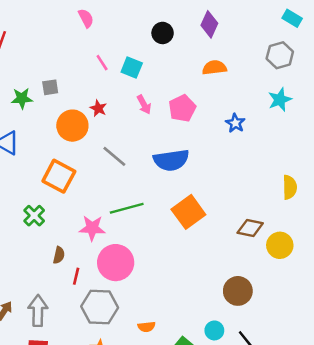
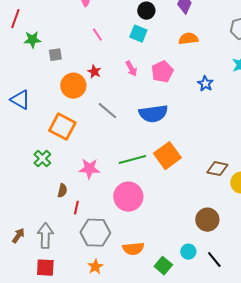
cyan square: (132, 68) -> (138, 34), moved
green star: (22, 98) -> (32, 40), moved
green line: (127, 208) -> (132, 160), moved
pink circle: (116, 263) -> (128, 197), moved
orange semicircle: (146, 327) -> (133, 249), size x1.5

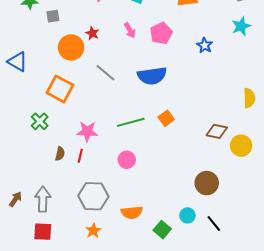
orange square: (167, 156) -> (166, 118), size x0.6
pink circle: (128, 197) -> (127, 160), size x0.6
red line: (76, 208) -> (80, 156), moved

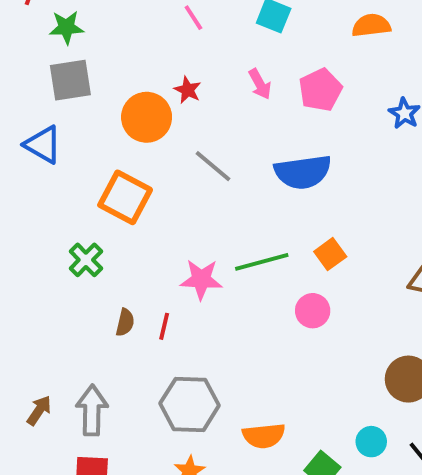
gray square: (53, 16) -> (70, 80), moved, size x1.6
pink star: (87, 131) -> (201, 279), moved
pink circle: (127, 160) -> (313, 311), moved

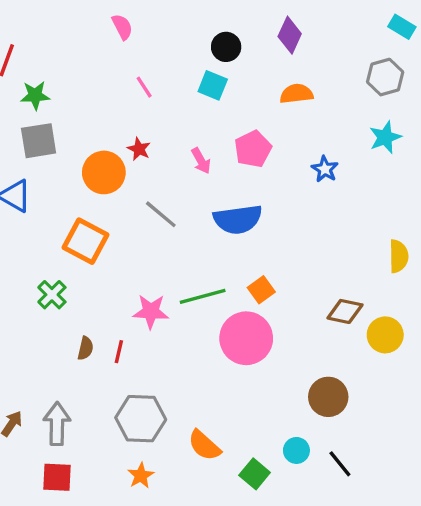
pink arrow: (260, 84) -> (201, 161), moved
pink circle: (313, 311) -> (246, 338), size x1.8
orange semicircle: (264, 436) -> (204, 445), turned 48

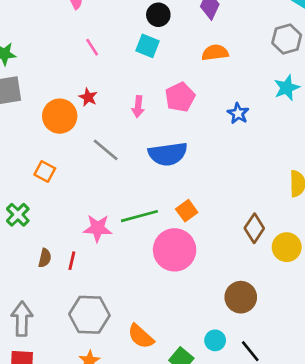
pink arrow: (201, 161) -> (138, 107), turned 35
orange square: (85, 241) -> (45, 171), size x0.6
brown diamond: (345, 311) -> (254, 228), turned -68

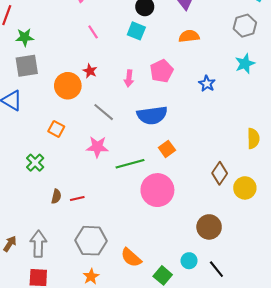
orange square: (187, 211) -> (167, 149), moved
pink star: (98, 228) -> (97, 147), moved
red line: (72, 261) -> (77, 199), turned 64

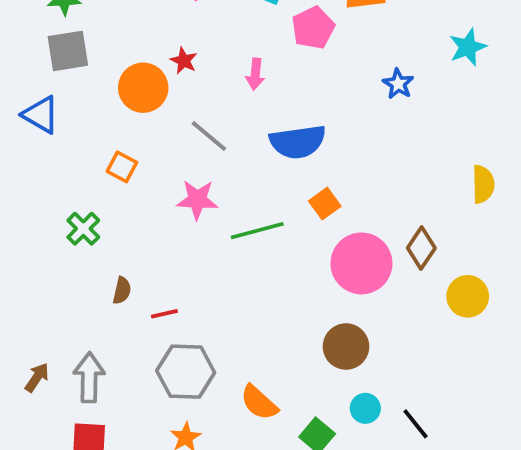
pink pentagon: (162, 71) -> (313, 28), moved
yellow circle: (245, 188) -> (468, 296), moved
pink circle: (157, 190) -> (361, 263), moved
red line: (77, 199) -> (164, 314), moved
brown circle: (209, 227) -> (346, 347), moved

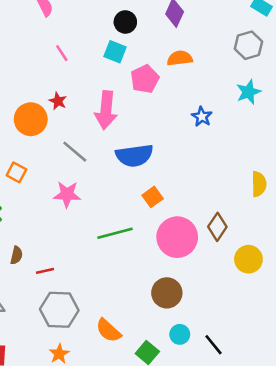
pink arrow: (255, 74) -> (106, 110), size x1.8
green line: (257, 231) -> (115, 233), moved

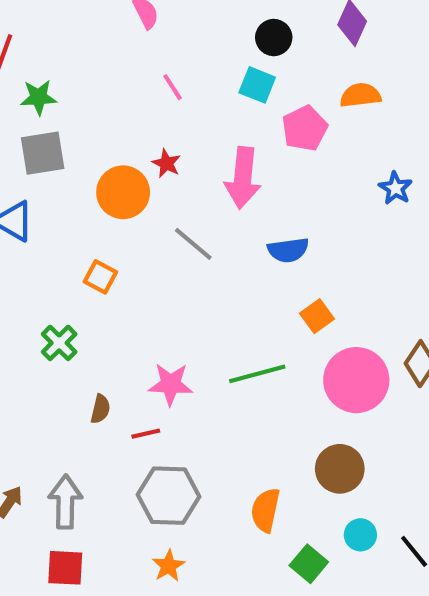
blue semicircle: (134, 155) -> (288, 250), size x0.7
pink star: (67, 194) -> (171, 384), moved
orange semicircle: (108, 330) -> (265, 510), moved, turned 60

